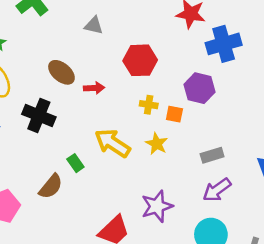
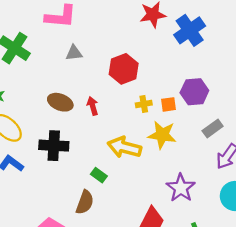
red arrow: (94, 88) -> (93, 106), turned -84
purple hexagon: (199, 88) -> (194, 92), moved
yellow star: (157, 144) -> (162, 135), size x1.4

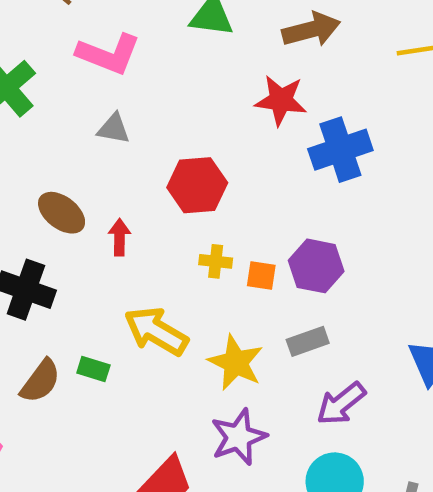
gray rectangle: (213, 128) -> (308, 341), moved
yellow star: (162, 135) -> (236, 363), moved
green rectangle: (99, 175) -> (93, 369), turned -35
brown semicircle: (85, 202) -> (40, 381), moved

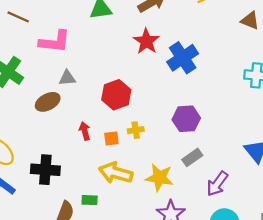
red star: (281, 100) -> (146, 41), turned -30
brown ellipse: (62, 213) -> (48, 102), moved, turned -50
orange square: (261, 276) -> (111, 139), moved

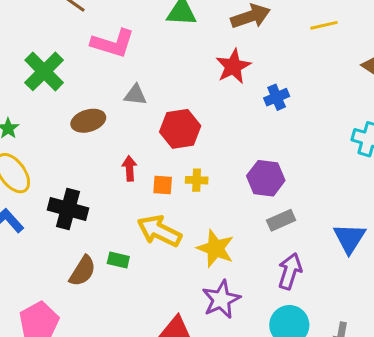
blue cross: (183, 58) -> (277, 97), size x0.6
gray triangle: (67, 78) -> (135, 95), moved
gray rectangle: (192, 157) -> (281, 220), moved
purple arrow: (217, 184) -> (290, 271), turned 150

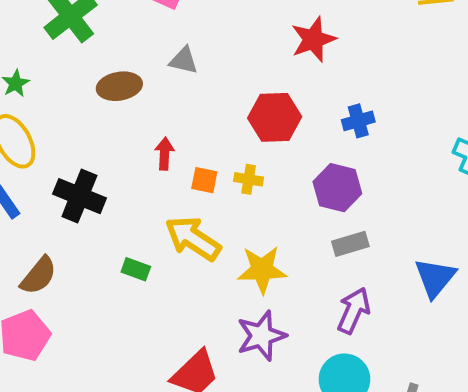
blue cross: (277, 97) -> (358, 121), moved
red hexagon: (180, 129) -> (275, 117), moved
yellow star: (215, 248) -> (262, 270), turned -30
brown semicircle: (83, 271) -> (39, 276), moved

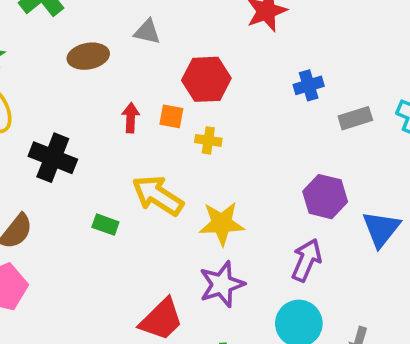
red hexagon: (275, 117) -> (206, 79), moved
orange square: (204, 180) -> (171, 116), moved
purple hexagon: (337, 188) -> (325, 197), moved
gray rectangle: (350, 244) -> (355, 118), moved

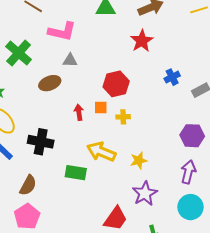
gray triangle: (147, 32) -> (70, 60), moved
yellow star: (222, 223) -> (139, 161), size x0.7
green rectangle: (105, 225) -> (76, 173), size x1.5

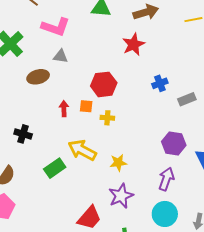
black cross: (41, 142) -> (23, 134), size x0.7
green rectangle: (76, 173) -> (55, 168), turned -50

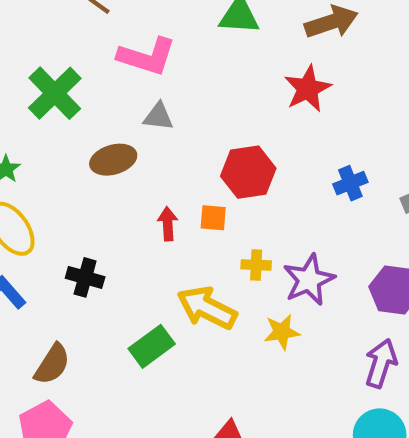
blue cross: (160, 83) -> (350, 183), moved
yellow cross: (107, 118) -> (256, 265), moved
purple star: (121, 196) -> (309, 280), moved

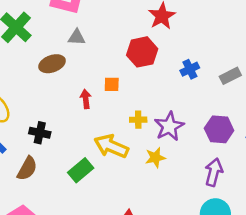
red hexagon: (248, 172) -> (142, 52), moved
orange square: (213, 218) -> (112, 84), moved
brown semicircle: (52, 364) -> (27, 169), moved

